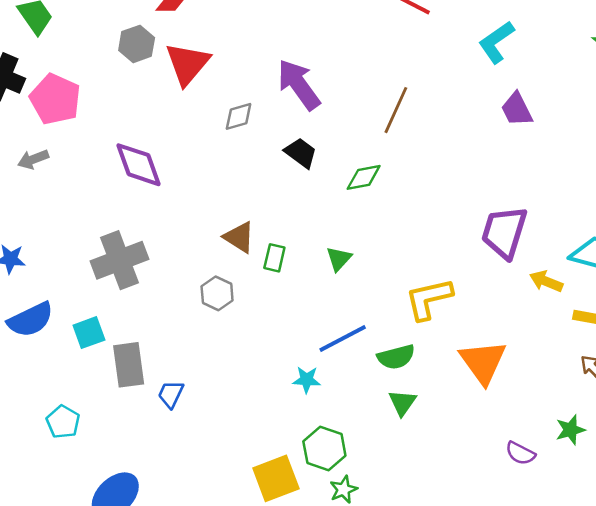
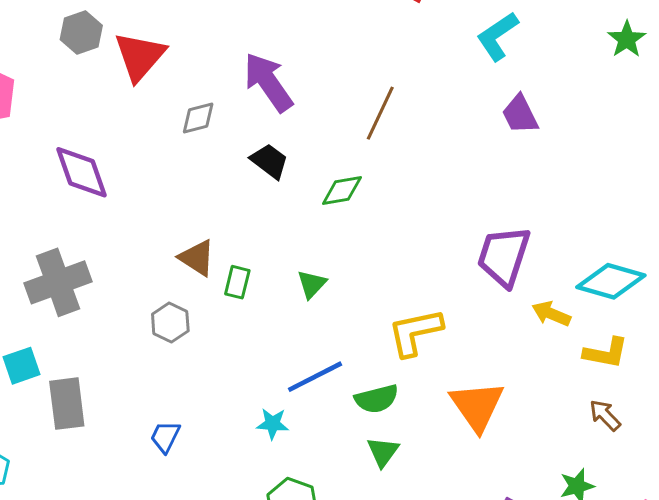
blue trapezoid: (171, 394) -> (165, 437), moved

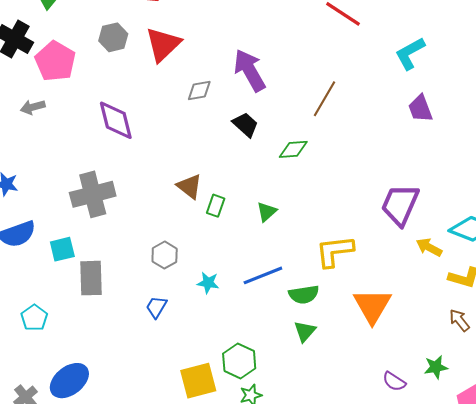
gray hexagon: (81, 32) -> (113, 37), moved
gray hexagon: (170, 323) -> (165, 255), moved
cyan star: (273, 424) -> (208, 283), moved

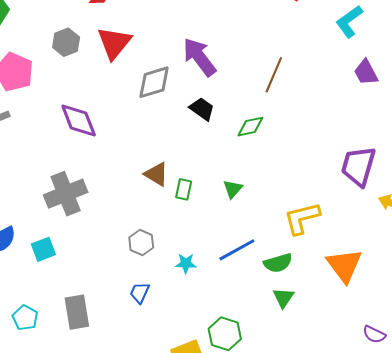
gray diamond: (199, 90) -> (154, 82), size x1.5
gray rectangle: (91, 278) -> (77, 312), moved

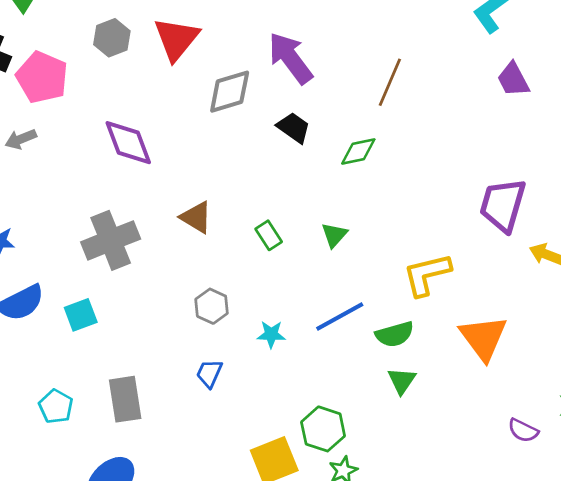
brown triangle: (156, 174) -> (196, 217), moved
green rectangle: (184, 189) -> (269, 235), turned -45

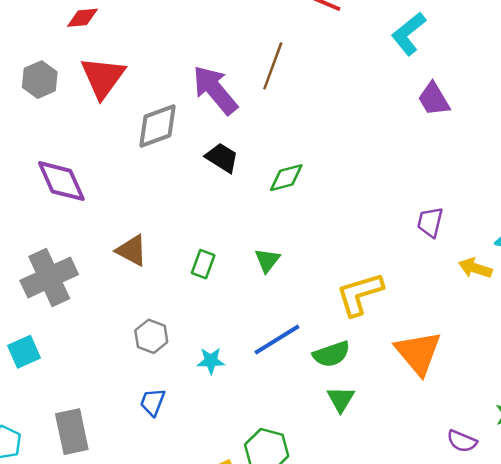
brown line: (390, 82) -> (273, 66), moved
purple trapezoid: (503, 205) -> (430, 222), size x0.6
green rectangle: (269, 235) -> (203, 264), turned 56

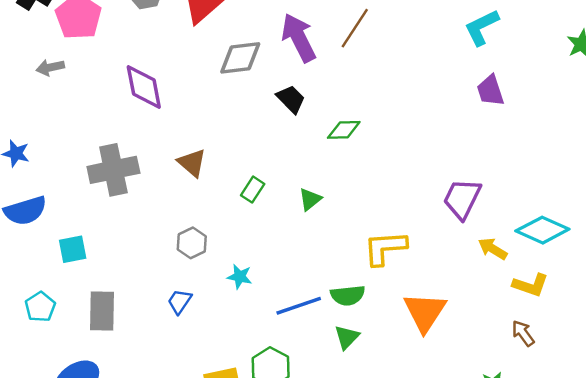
purple trapezoid: (430, 222) -> (462, 199), size x1.5
blue line: (277, 340) -> (299, 306), moved
cyan square: (24, 352) -> (73, 249), moved

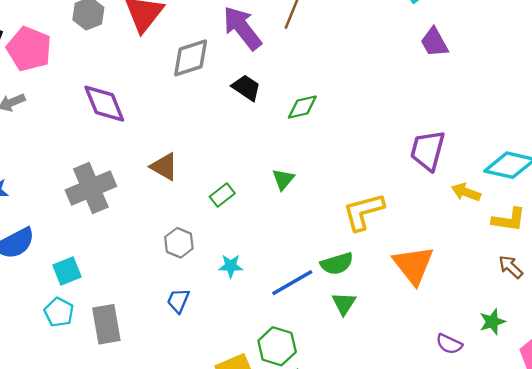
green rectangle: (253, 190) -> (222, 195), moved, turned 30
cyan pentagon: (40, 307) -> (59, 312), moved

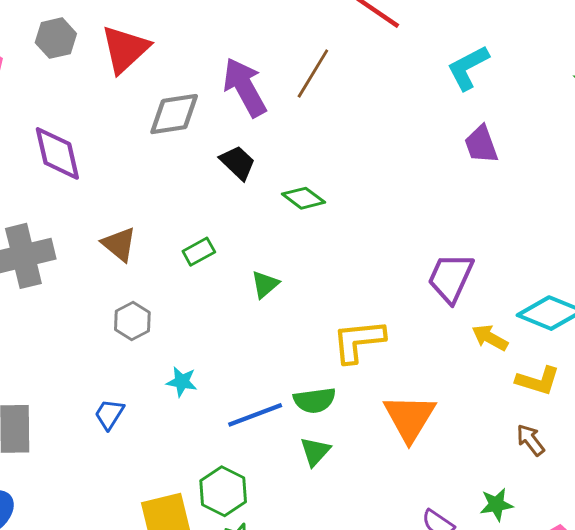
green diamond: (302, 107) -> (304, 198), turned 40
green rectangle: (222, 195) -> (199, 252), moved
gray hexagon: (179, 243) -> (132, 321), moved

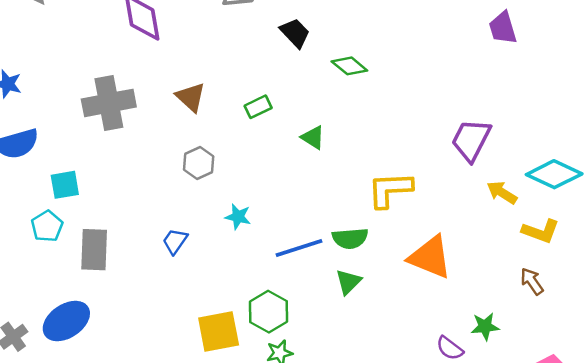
green triangle: (265, 284) -> (313, 138), turned -50
orange triangle: (410, 418) -> (430, 257), turned -42
green star: (496, 505) -> (485, 326), moved

